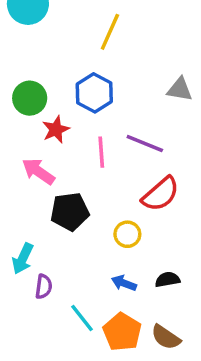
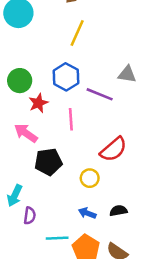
purple line: (145, 143) -> (100, 94), moved
cyan line: (82, 318) -> (57, 238), turned -55

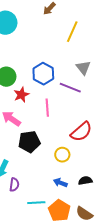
yellow line: (77, 33) -> (72, 32), moved
gray triangle: (127, 74) -> (83, 68), moved, turned 42

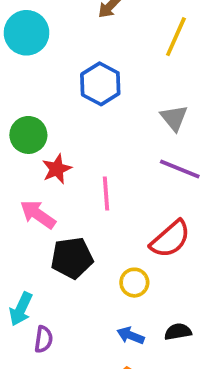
yellow line: (72, 32) -> (176, 37), moved
blue hexagon: (43, 74) -> (100, 84), moved
purple line: (70, 88) -> (180, 169), moved

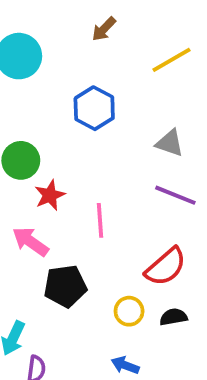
yellow line: (176, 37) -> (172, 60), turned 36
gray triangle: (174, 118) -> (170, 143), turned -32
black semicircle: (178, 332) -> (173, 317), moved

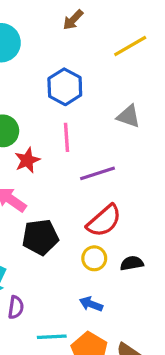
purple line: (175, 195) -> (97, 173), moved, turned -40
pink line: (100, 220) -> (66, 137), moved
red semicircle: (166, 267) -> (104, 221), moved

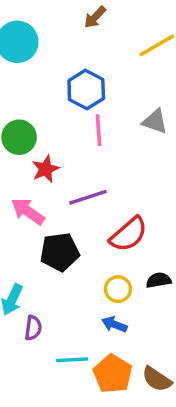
pink line: (66, 137) -> (99, 130), moved
purple line: (97, 173) -> (88, 197), moved
yellow circle: (94, 258) -> (118, 289), moved

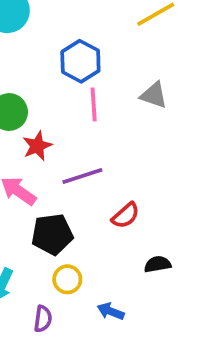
red semicircle: (129, 234) -> (126, 215), size x0.7
yellow circle: (118, 289) -> (67, 279), moved
purple semicircle: (33, 328) -> (43, 319), moved

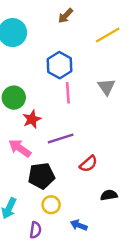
gray triangle: (154, 95) -> (106, 87), turned 36

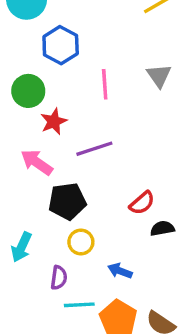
blue hexagon: (60, 65) -> (61, 45), moved
red semicircle: (88, 164) -> (142, 203), moved

